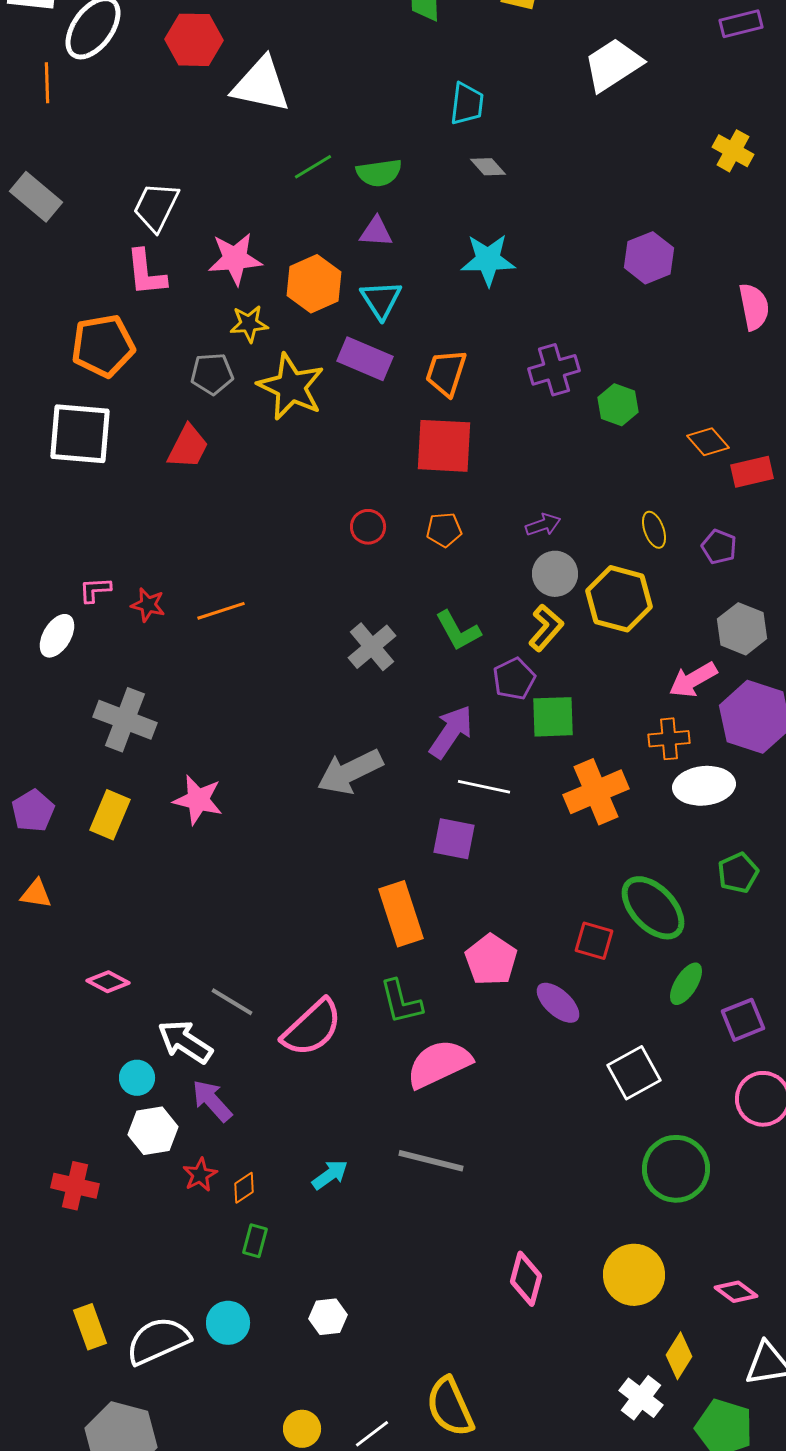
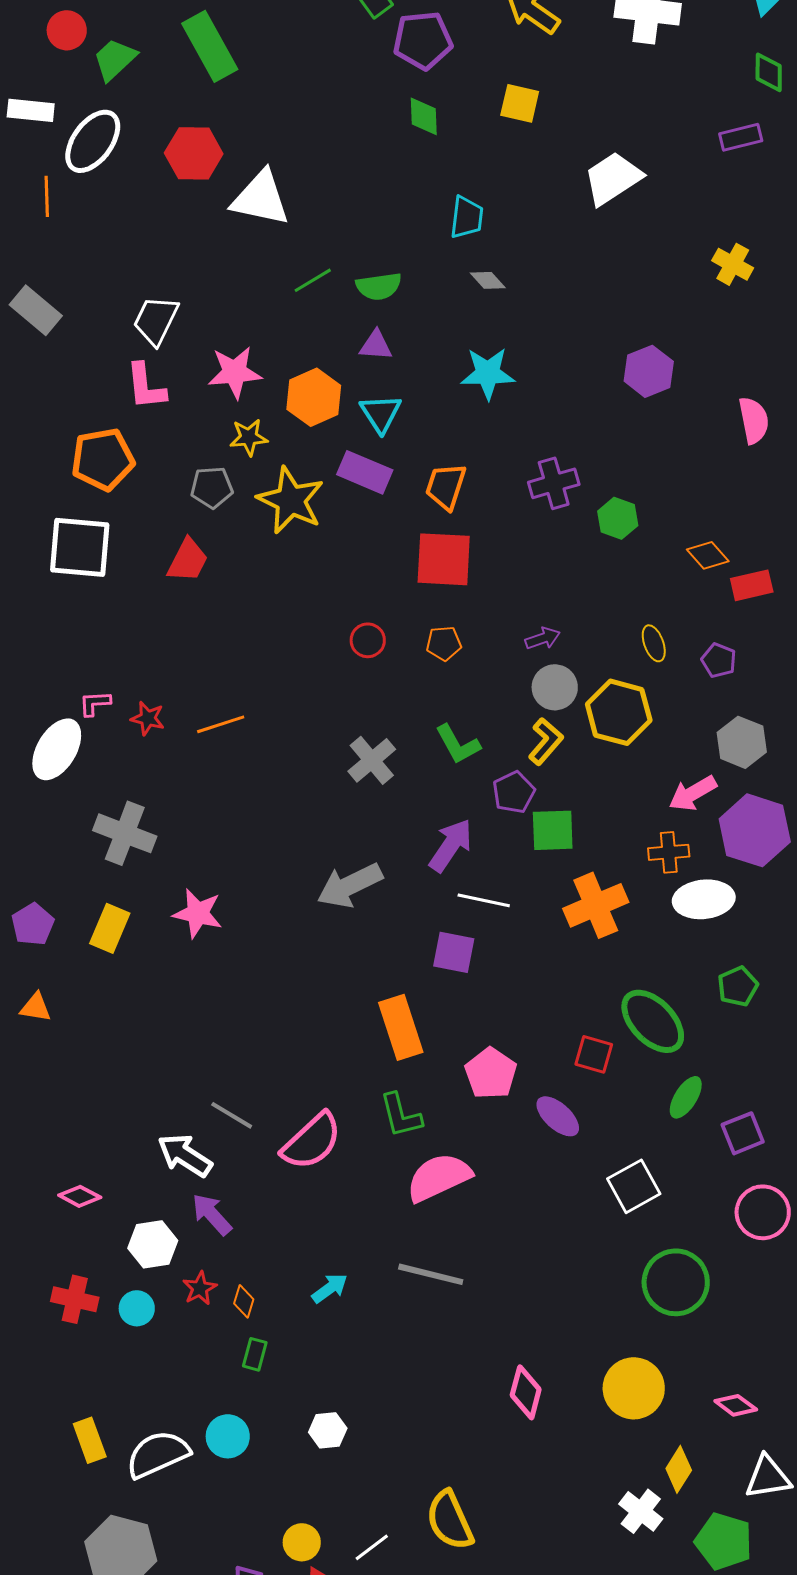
white ellipse: (57, 636) -> (57, 749), size x1.4
pink diamond: (108, 982) -> (80, 1196), moved
cyan circle: (137, 1078) -> (137, 1308), moved
orange diamond: (244, 1188) -> (244, 1301), turned -40

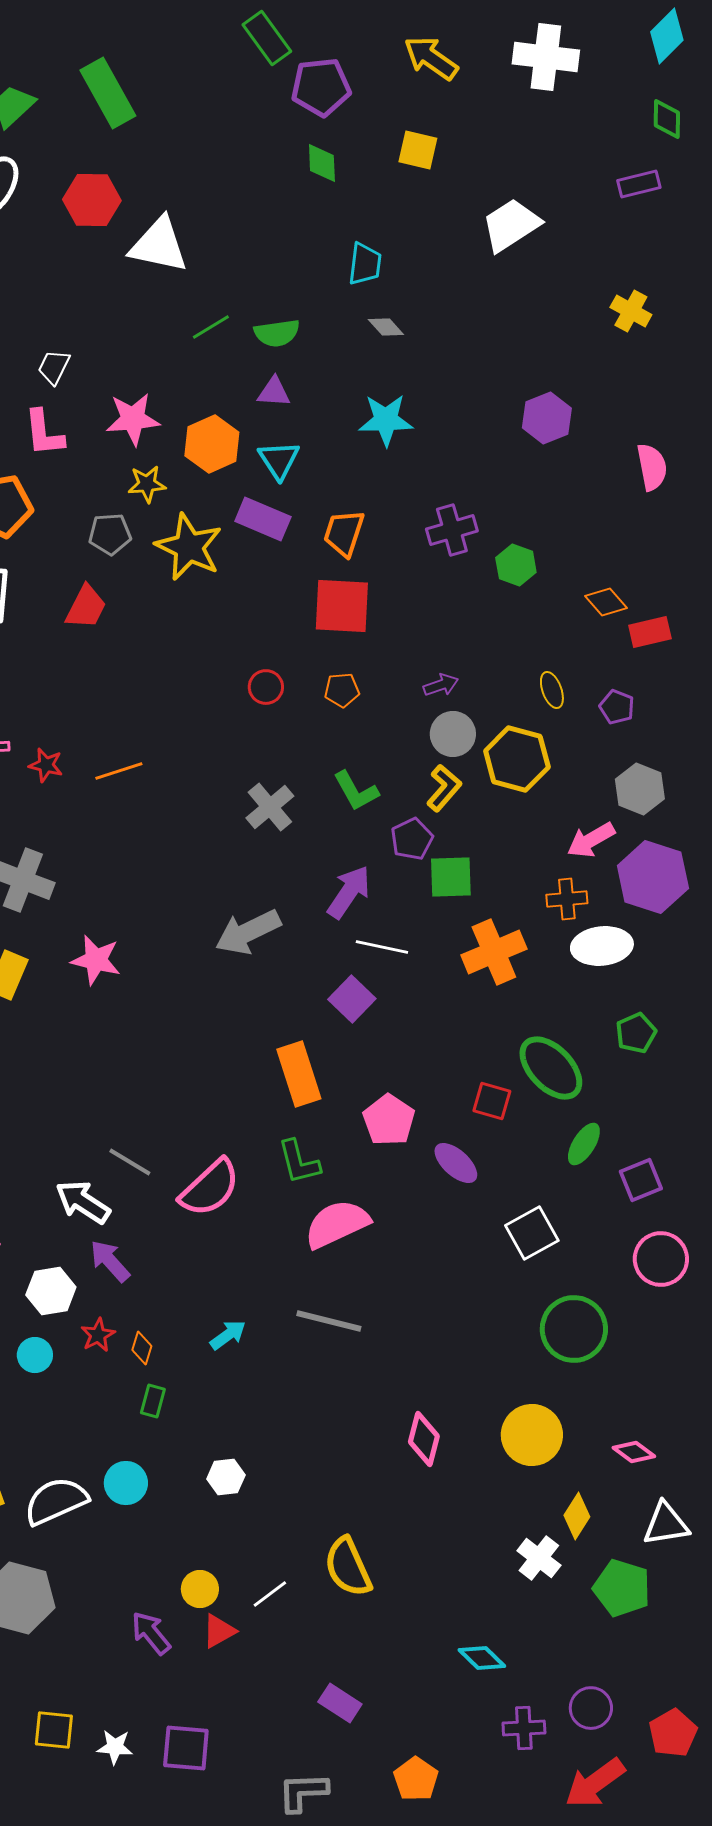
white trapezoid: (156, 320) -> (54, 367), size x0.7
purple square: (454, 952) -> (352, 999), turned 33

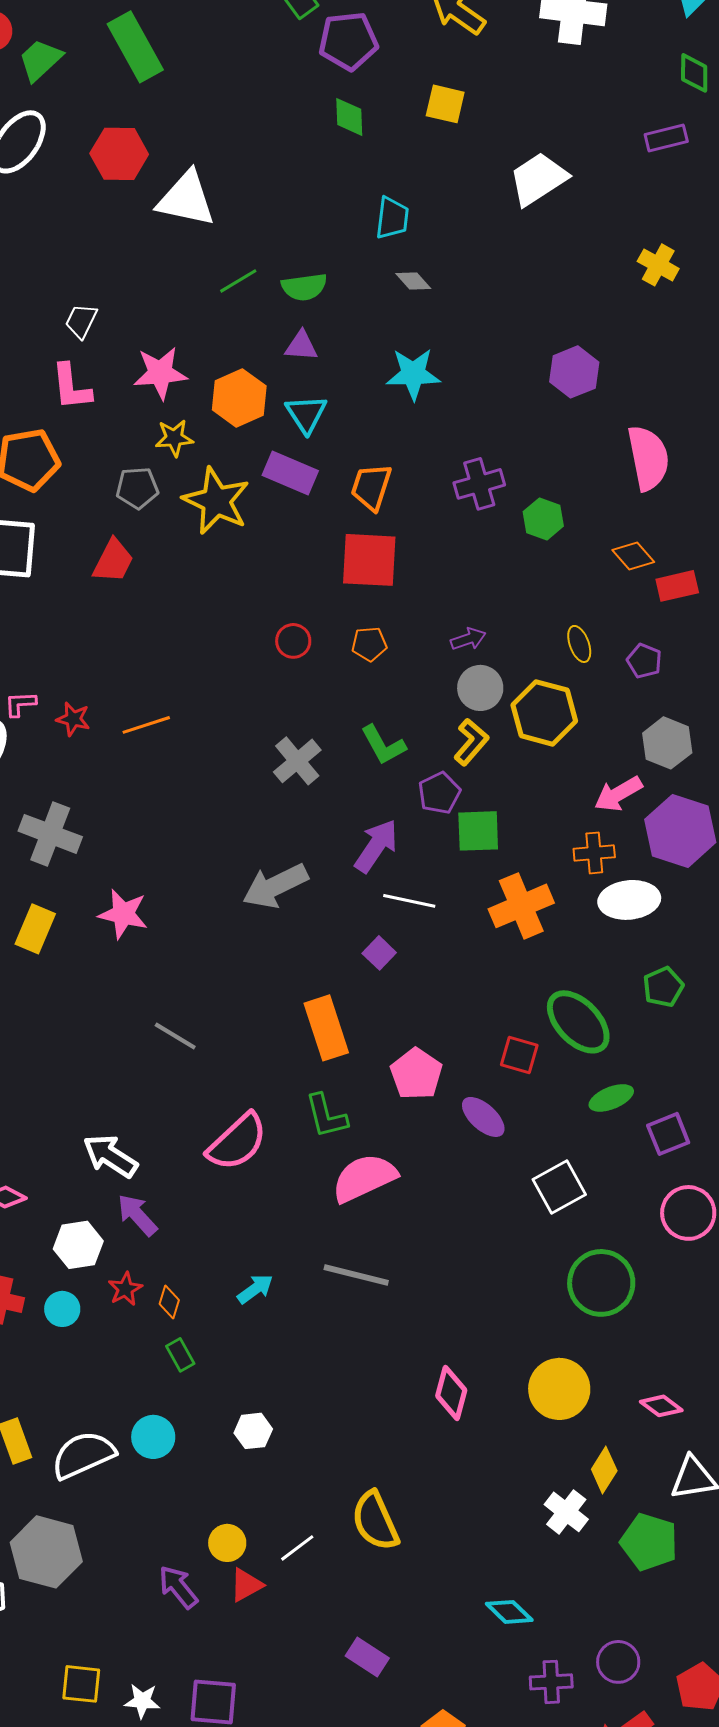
pink semicircle: (652, 467) -> (648, 458), moved, size x1.4
purple square: (352, 999) -> (379, 953), size x0.7
green ellipse: (584, 1144) -> (611, 1098), turned 36
gray line: (130, 1162) -> (175, 1036), moved
green rectangle: (153, 1401) -> (180, 1355), turned -44

